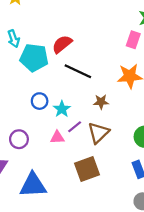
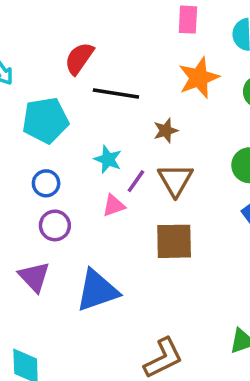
cyan pentagon: (34, 58) -> (45, 120), moved
blue circle: (40, 101) -> (46, 183), moved
brown square: (87, 169) -> (174, 241), turned 35

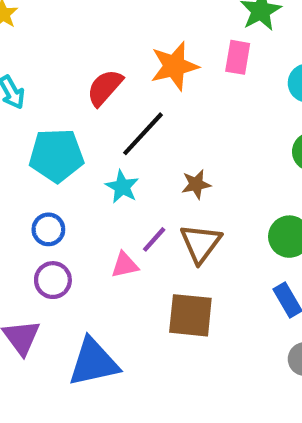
orange star: (199, 78) -> (174, 66), moved
black line: (116, 93) -> (143, 134), turned -63
cyan star: (108, 159) -> (122, 187), moved

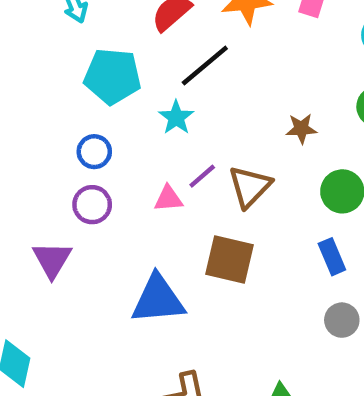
brown star: (196, 184) -> (301, 129), moved
blue triangle: (93, 362) -> (158, 299), moved

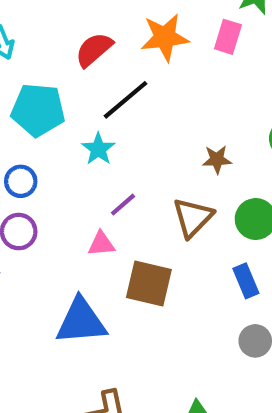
brown triangle: (250, 187) -> (193, 217), moved
pink triangle: (168, 199) -> (101, 244), moved

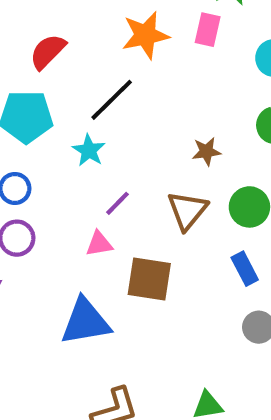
red semicircle: (94, 50) -> (48, 52), moved

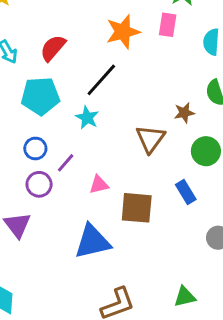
brown star: (206, 151) -> (184, 113), moved
purple line: (117, 203) -> (66, 163), moved
brown triangle: (187, 210) -> (150, 139), moved
blue rectangle: (245, 269) -> (186, 192), moved

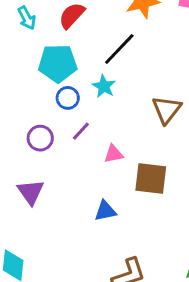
blue circle: (35, 148) -> (68, 98), moved
purple circle: (39, 184) -> (40, 138), moved
blue triangle: (93, 242) -> (105, 211), size x0.6

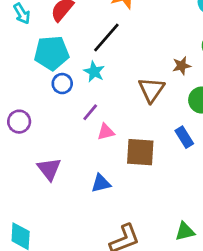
purple line: (81, 131) -> (90, 112), moved
purple circle: (40, 138) -> (19, 122), moved
purple triangle: (31, 192) -> (49, 169), moved

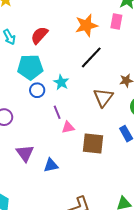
black line: (106, 37) -> (91, 57), moved
purple line: (90, 112) -> (57, 112), turned -64
blue triangle: (101, 183) -> (51, 165), moved

